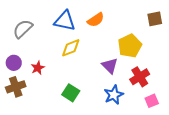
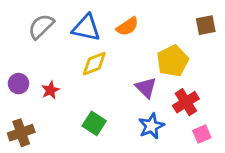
gray semicircle: (23, 29) -> (41, 26), moved
brown cross: (16, 87) -> (21, 133), moved

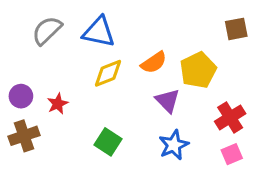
orange semicircle: (127, 26) -> (154, 63), moved
red cross: (186, 102) -> (230, 117), moved
brown cross: (21, 133) -> (24, 136), moved

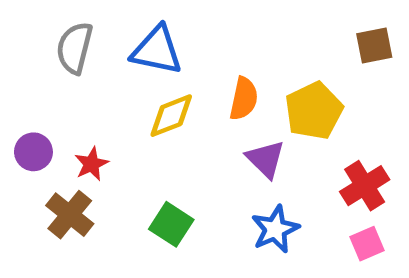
gray semicircle: (47, 30) -> (75, 48), turned -32
orange semicircle: (154, 63) -> (244, 99), turned -44
brown cross: (24, 136) -> (70, 215), moved, turned -32

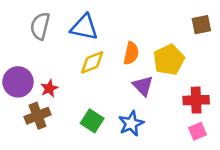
purple circle: (33, 152) -> (18, 82), size x1.5
red cross: (365, 186) -> (196, 100), turned 30
brown cross: (70, 215) -> (38, 116), turned 30
blue star: (275, 229) -> (131, 124), moved

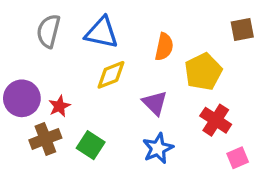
orange semicircle: (131, 53) -> (164, 47), moved
purple triangle: (143, 86) -> (155, 103), moved
red cross: (196, 100) -> (216, 120), moved, turned 35
green square: (92, 121) -> (91, 145), moved

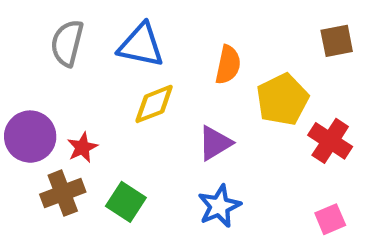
purple triangle: (155, 103) -> (215, 143), turned 44
red cross: (216, 120) -> (330, 141), moved

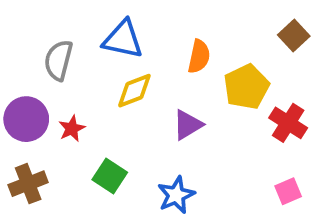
brown square: (337, 41) -> (294, 36), turned -32
gray semicircle: (67, 43) -> (58, 60), moved
brown cross: (63, 193) -> (28, 184), moved
blue star: (219, 206) -> (176, 195), moved

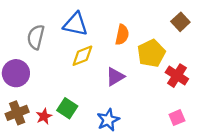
red star: (72, 129) -> (44, 116), moved

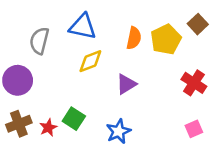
yellow pentagon: (151, 53) -> (166, 39), moved

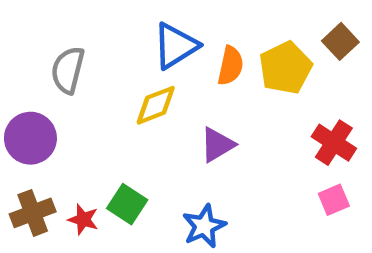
blue triangle: (83, 27) -> (176, 46), moved, turned -44
red star: (48, 128) -> (83, 220), turned -30
pink square: (194, 129) -> (334, 200), moved

